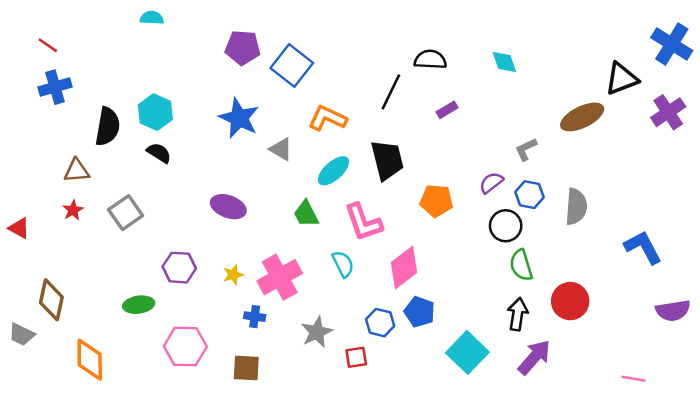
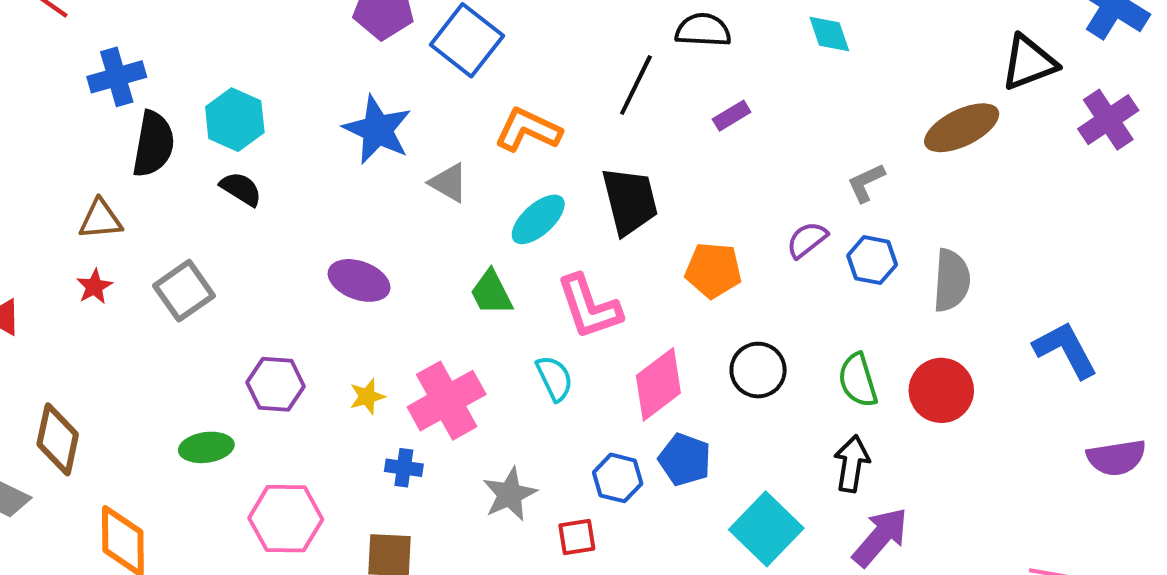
blue cross: (55, 87) -> (117, 77), moved
black circle: (506, 226) -> (758, 370), moved
red circle: (570, 301) -> (941, 390), moved

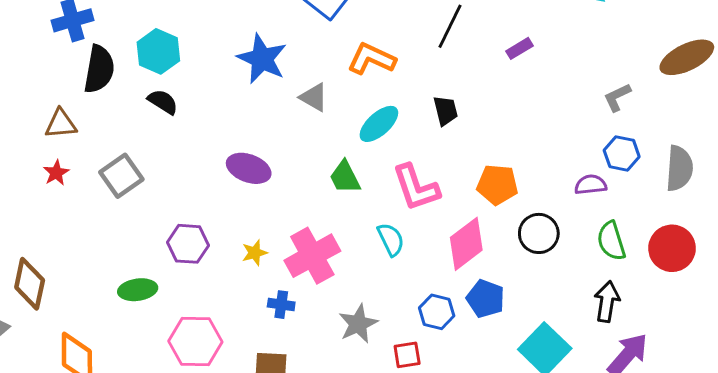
black trapezoid: (630, 201) -> (446, 111), size x0.6
purple semicircle: (807, 240) -> (591, 185), moved, turned 32
orange pentagon: (713, 270) -> (497, 185), moved

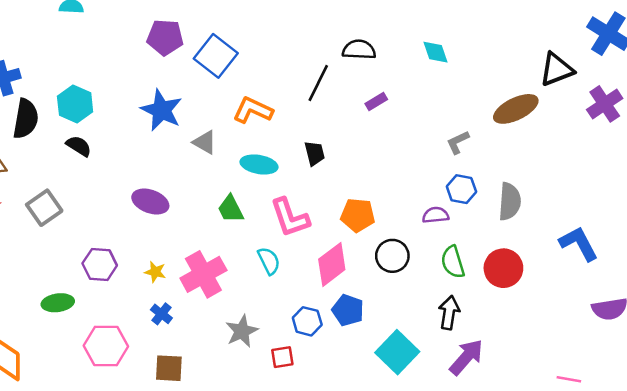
cyan ellipse: (379, 124) -> (259, 164), turned 52
yellow star: (255, 253) -> (155, 272), turned 30
blue cross: (281, 305) -> (161, 314), moved, turned 30

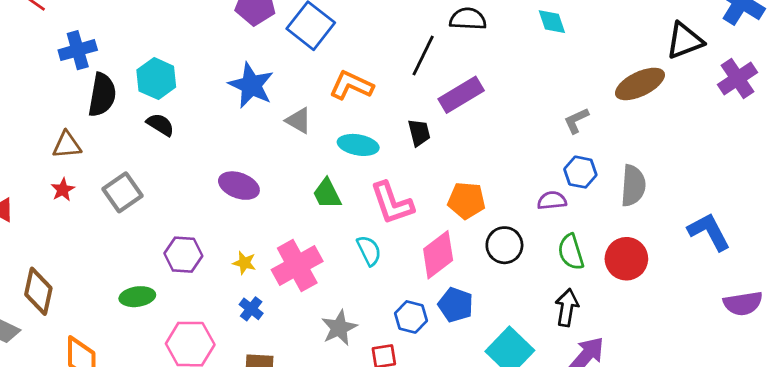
purple rectangle: (376, 102) -> (461, 95), moved, size x1.8

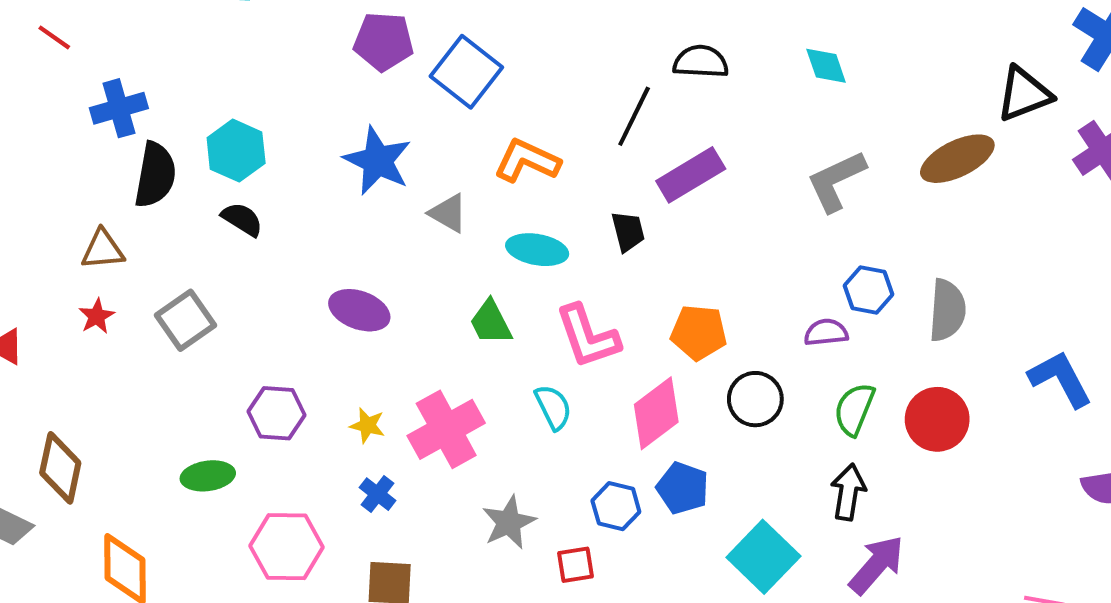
gray L-shape: (576, 121) -> (836, 181), moved, size x1.6
green semicircle: (571, 252) -> (854, 409), turned 39

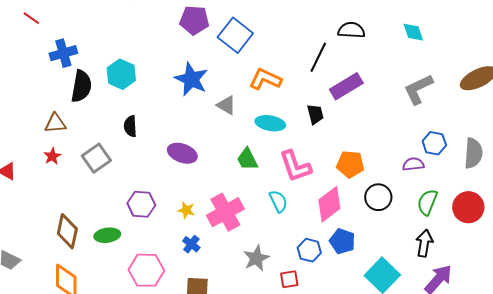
black semicircle: (242, 219) -> (130, 126), moved, turned -125
brown diamond: (60, 468) -> (67, 231), moved

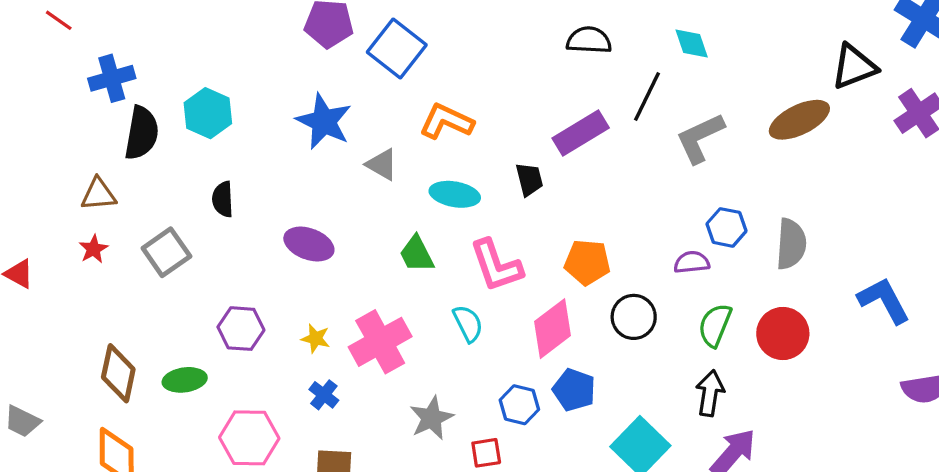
black line: (318, 57) -> (647, 97), moved

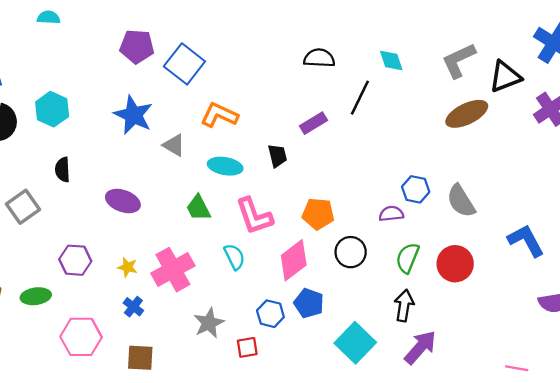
purple rectangle: (581, 133) -> (313, 123), size x0.7
gray L-shape: (700, 138) -> (459, 60), moved
gray semicircle: (791, 244) -> (461, 201), turned 144

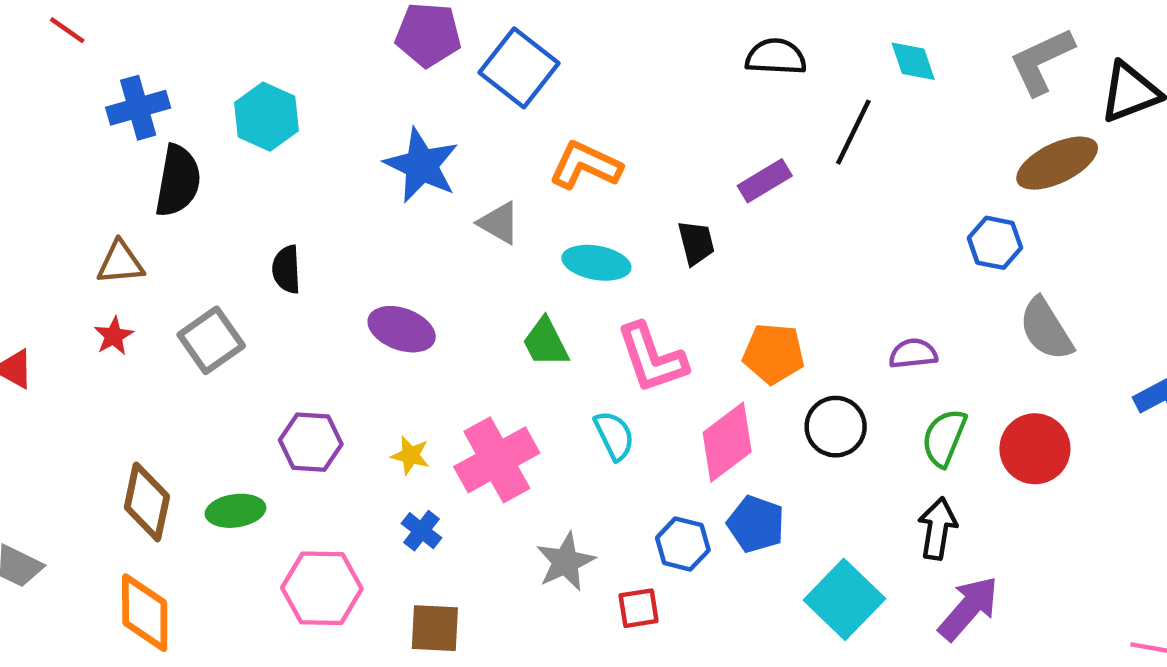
cyan hexagon: (52, 109) -> (266, 117), moved
blue hexagon: (416, 189) -> (995, 243), moved

